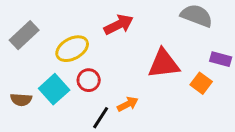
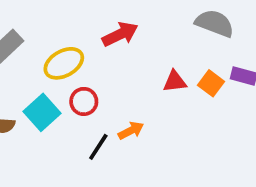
red triangle: (164, 64) -> (175, 81), size x0.6
orange square: (201, 83) -> (211, 83), moved

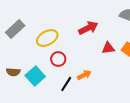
red arrow: (120, 34) -> (88, 28), moved
cyan square: (42, 112) -> (35, 76), moved

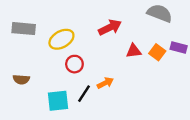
gray rectangle: (15, 29) -> (24, 29), turned 48
cyan square: (35, 76) -> (58, 101), moved, turned 36

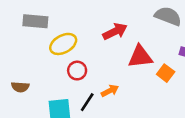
gray rectangle: (24, 29) -> (35, 21), moved
red triangle: (134, 51) -> (140, 57), size x1.5
orange square: (157, 52) -> (166, 73), moved

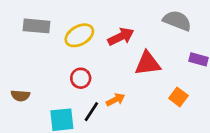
yellow ellipse: (63, 44) -> (79, 35), moved
orange square: (166, 73) -> (178, 97), moved

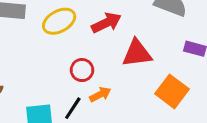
red circle: (81, 78) -> (82, 70), moved
orange square: (178, 97) -> (172, 91), size x1.5

